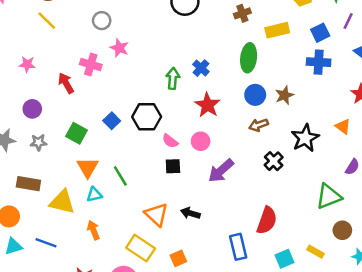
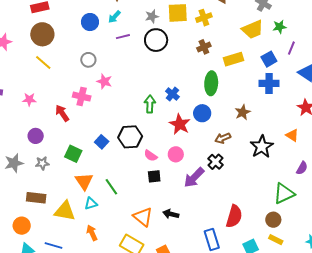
blue circle: (255, 95) -> (202, 113), moved
black cross: (274, 161) -> (216, 162), moved
brown circle: (342, 230) -> (273, 220), moved

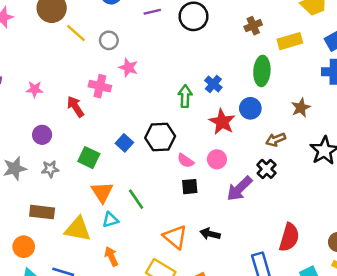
yellow line: (43, 63) -> (76, 33), moved

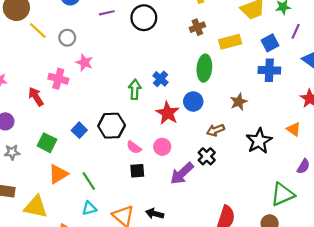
orange triangle: (102, 192) -> (58, 174), turned 30
cyan triangle: (110, 220) -> (89, 208), moved

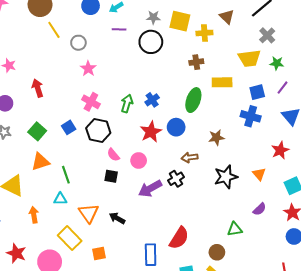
pink cross: (58, 79) -> (91, 102), moved
green triangle: (282, 194) -> (235, 229), size x0.7

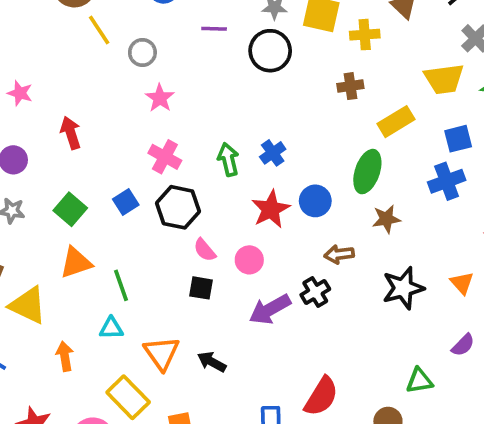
yellow rectangle: (222, 82) -> (396, 122), turned -30
green ellipse: (193, 100) -> (367, 172), moved
green arrow: (127, 103) -> (228, 159), turned -30
blue cross: (251, 116) -> (447, 181), turned -36

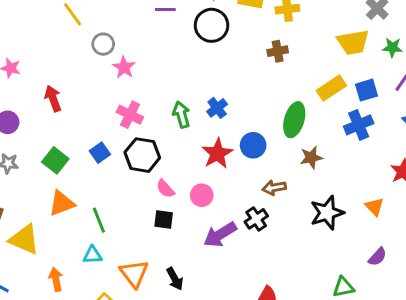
gray circle: (142, 53) -> (103, 44), moved
yellow rectangle: (396, 122) -> (331, 88), moved
black arrow: (212, 362) -> (175, 279), turned -145

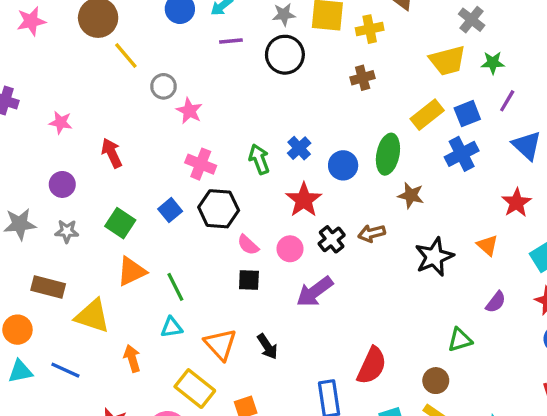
blue circle: (253, 145) -> (343, 165), moved
brown star: (311, 157) -> (411, 195), turned 30
black cross: (256, 219) -> (332, 239), moved

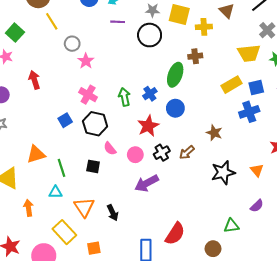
green ellipse: (388, 154) -> (175, 75), moved
green square: (120, 223) -> (15, 33), moved
brown arrow: (372, 233) -> (187, 152), turned -35
black square: (249, 280) -> (93, 166), moved

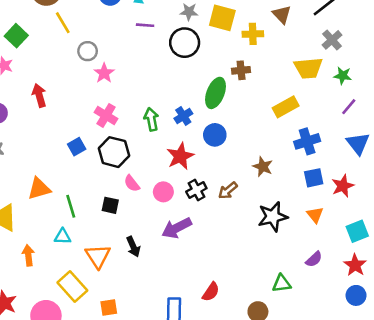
blue square: (256, 88) -> (314, 178), moved
black arrow: (113, 213) -> (133, 247), moved
red semicircle: (175, 234) -> (211, 292), size x0.7

